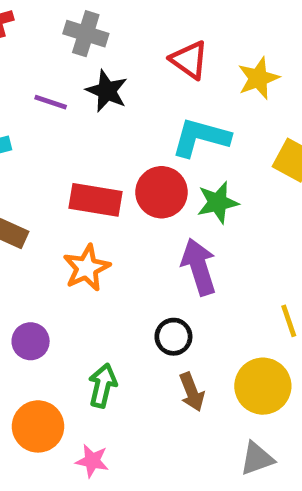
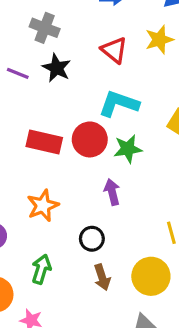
yellow star: (258, 78) -> (159, 40), moved
purple arrow: (199, 267) -> (112, 192), size x0.7
orange star: (87, 268) -> (43, 206), moved

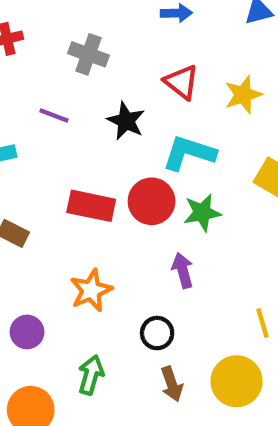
yellow star: (159, 40) -> (243, 95), moved
black star: (57, 68) -> (126, 121), moved

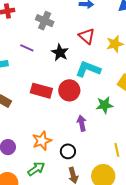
green star: (202, 213) -> (104, 105), moved
orange star: (91, 290) -> (42, 141), moved
green arrow: (91, 375) -> (36, 169), turned 36

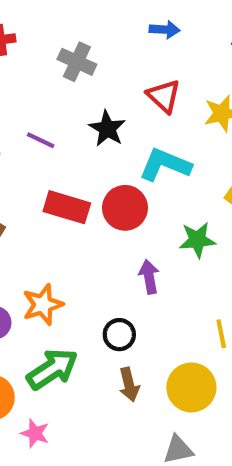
purple line: (27, 48) -> (41, 140), moved
orange star: (42, 141) -> (43, 305), moved
green arrow: (36, 169) -> (52, 369), size x1.4

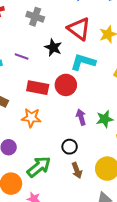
red triangle: (164, 96) -> (79, 29), size x1.4
green star: (197, 240) -> (105, 119), moved
orange star: (43, 305) -> (31, 118), moved, turned 30

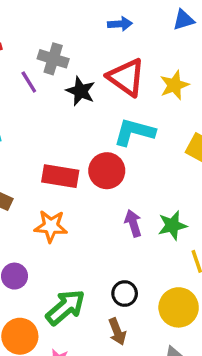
black star: (53, 48) -> (81, 91), moved
purple line: (22, 57) -> (29, 82), moved, turned 40
black circle: (70, 147) -> (125, 294), moved
brown arrow: (77, 170) -> (117, 332), moved

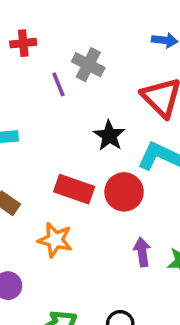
black star: (81, 91) -> (109, 136), moved

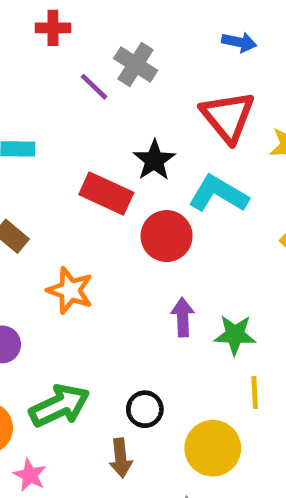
purple line: (58, 84) -> (94, 87), turned -30
red rectangle: (74, 189) -> (106, 193), moved

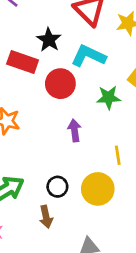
green star: (235, 335) -> (108, 97), moved
yellow line: (255, 393) -> (118, 155), moved
yellow circle: (213, 448) -> (98, 189), moved

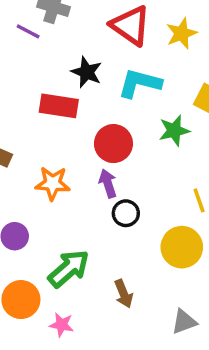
red circle: (60, 84) -> (113, 144), moved
purple arrow: (75, 130) -> (108, 183), moved
black circle: (57, 187) -> (126, 213), moved

